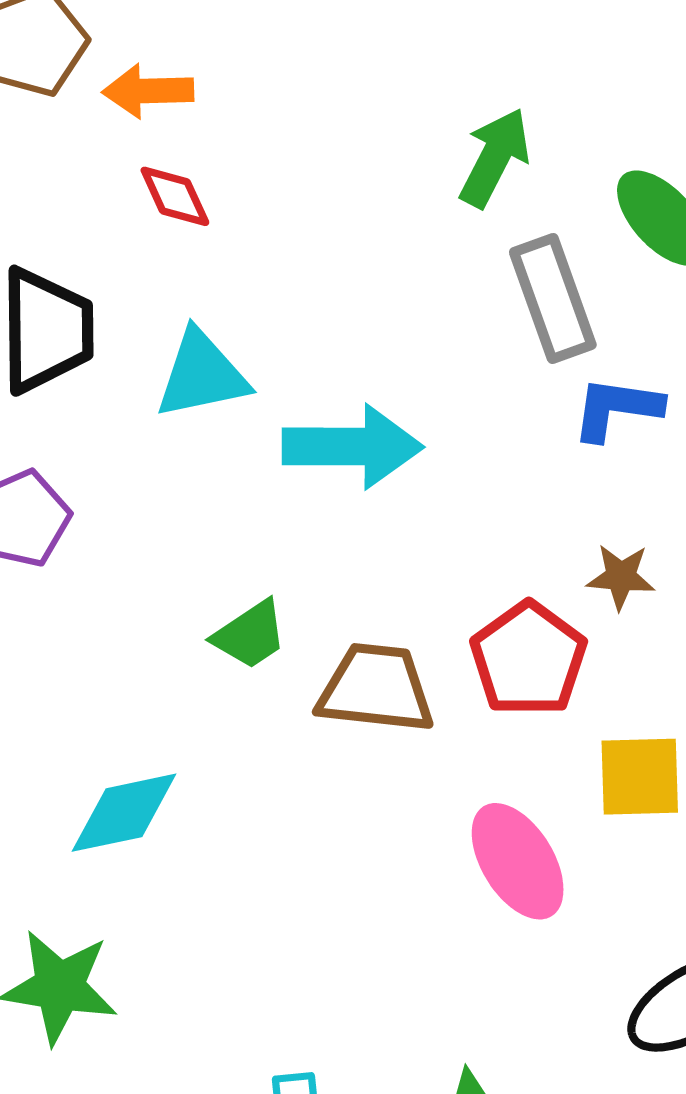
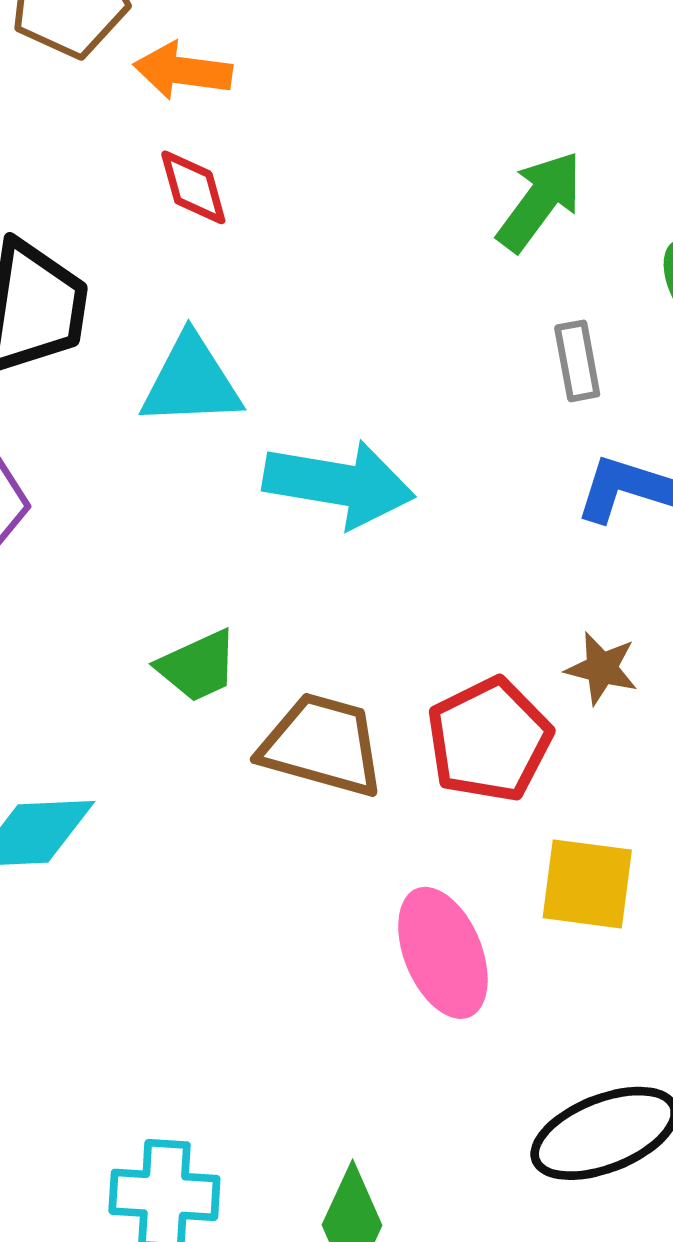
gray rectangle: (553, 298) -> (577, 361), size x0.6

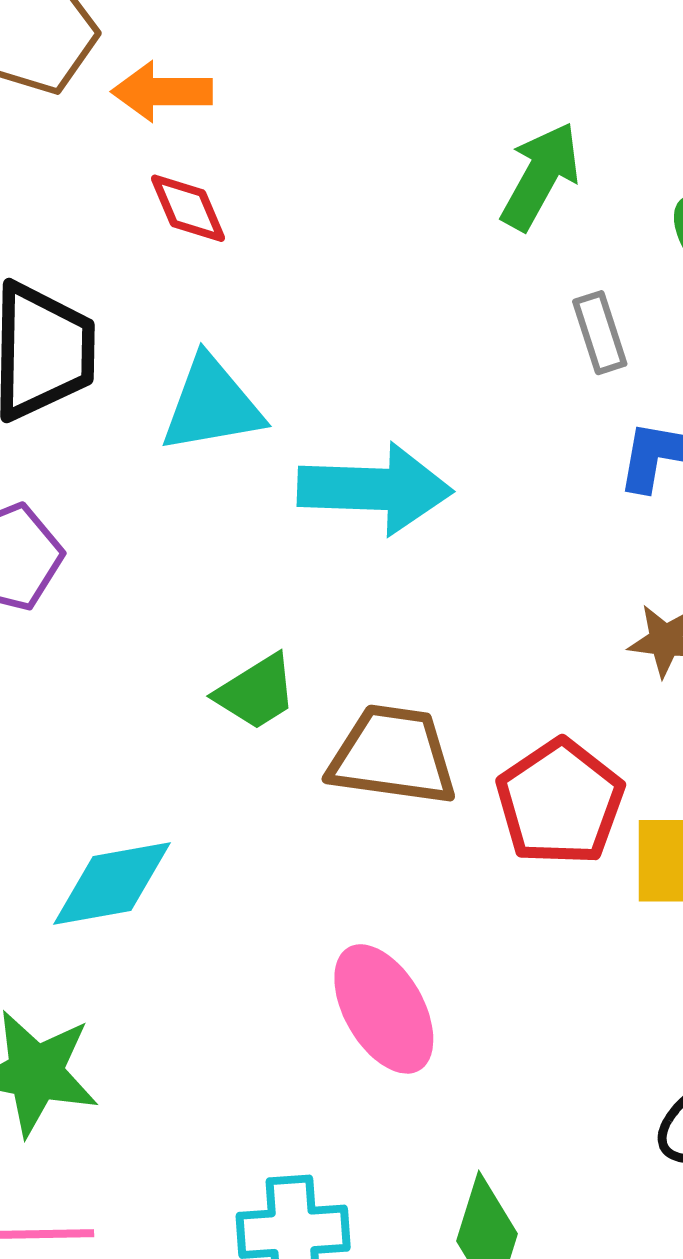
red pentagon: (489, 740) -> (560, 802), moved
pink ellipse: (443, 953) -> (384, 1009), moved

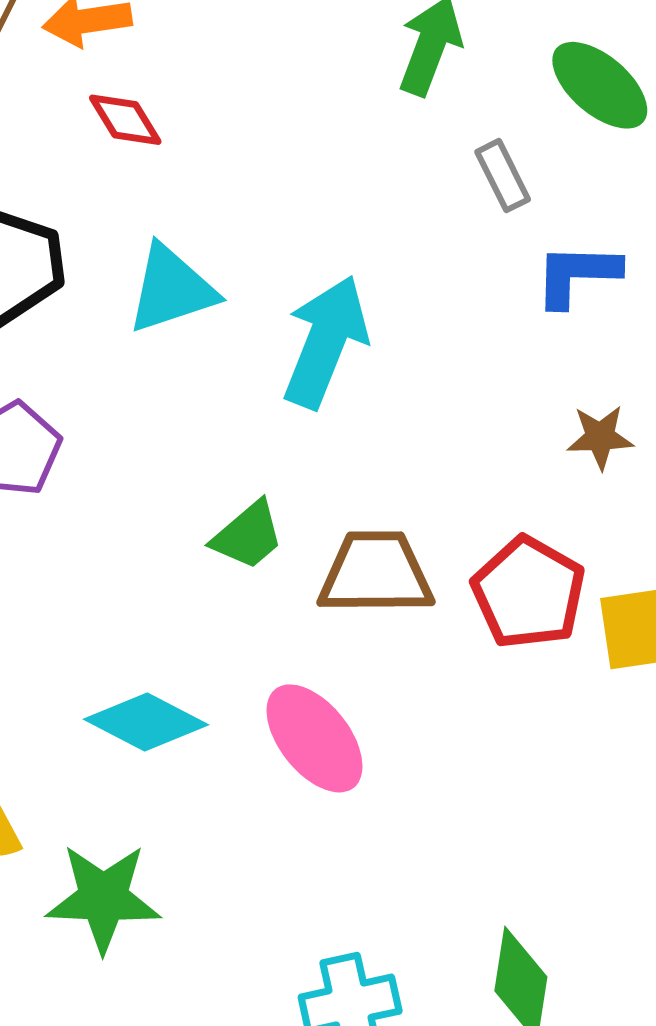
cyan arrow: (375, 489) -> (326, 342), turned -62
cyan diamond: (112, 884) -> (146, 722), turned 46
pink ellipse: (384, 1009) -> (315, 738), moved

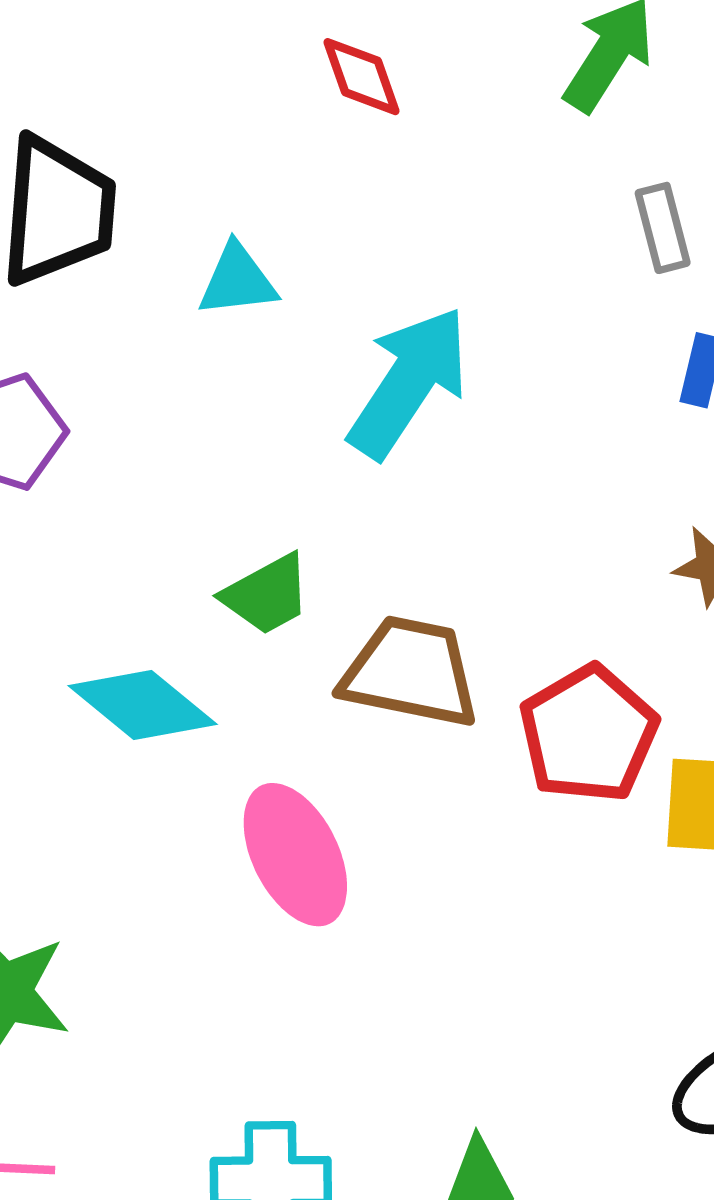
red diamond: (125, 120) -> (362, 77), moved
cyan triangle: (171, 289) -> (237, 280), size x0.7
cyan diamond: (146, 722) -> (143, 705), moved

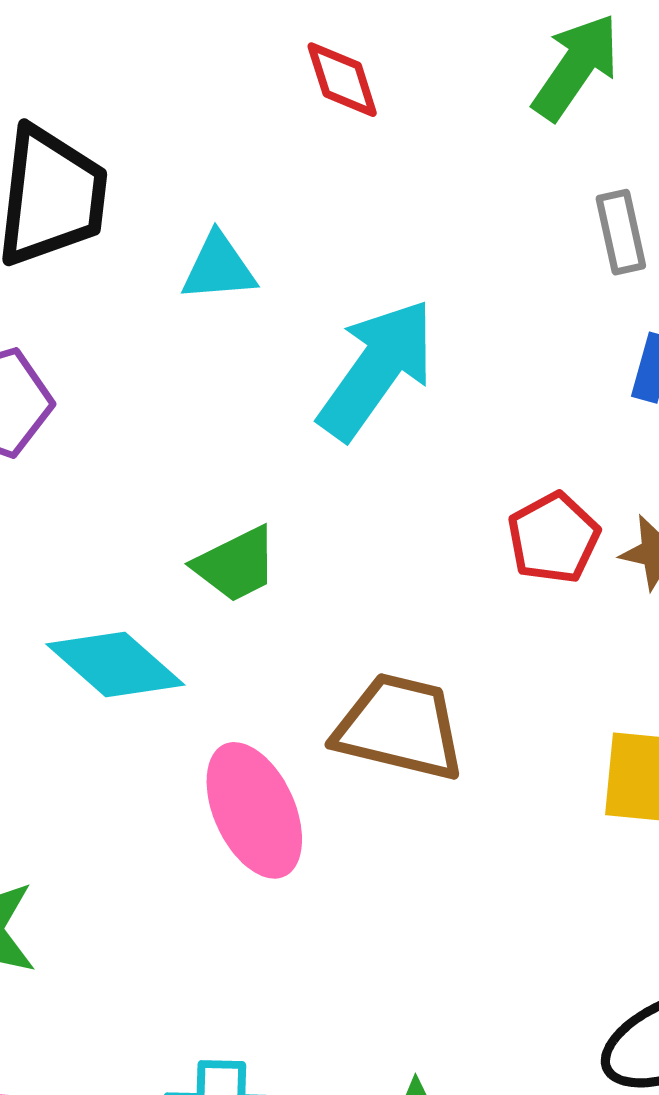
brown trapezoid: (410, 672) -> (400, 727), moved
red pentagon: (588, 734) -> (554, 538), moved, size x0.7

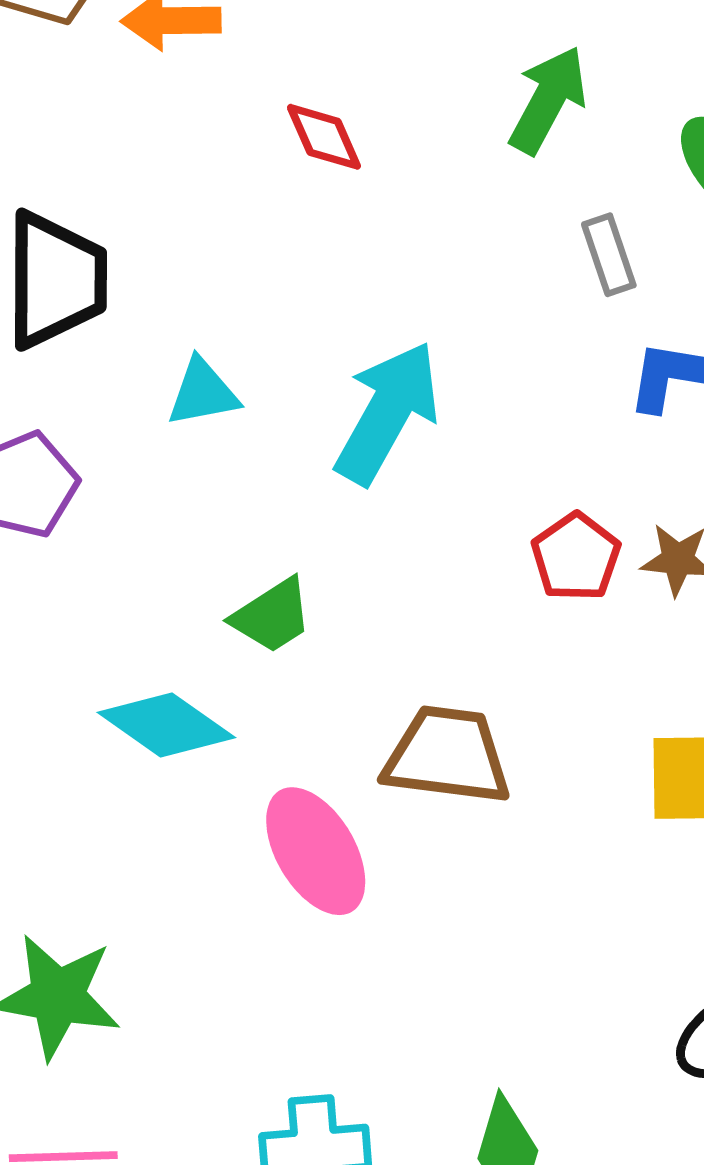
cyan triangle: (219, 268) -> (203, 393), moved

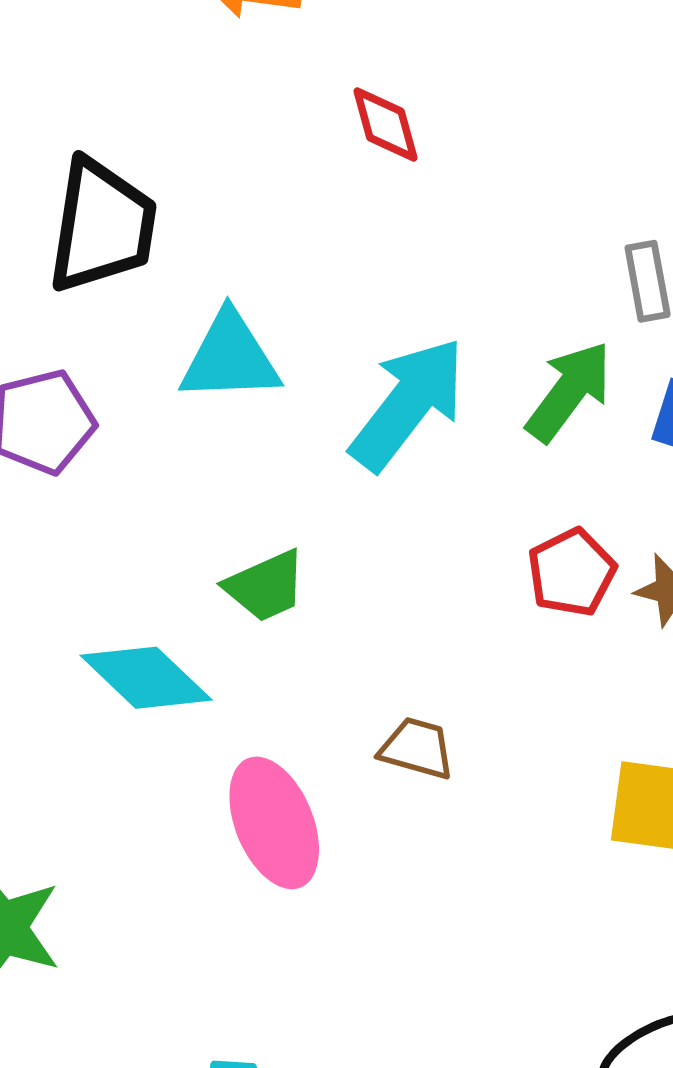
green arrow: (548, 100) -> (569, 391), moved
cyan triangle: (203, 393) -> (230, 357), size x1.4
brown trapezoid: (447, 756) -> (417, 748), size x0.6

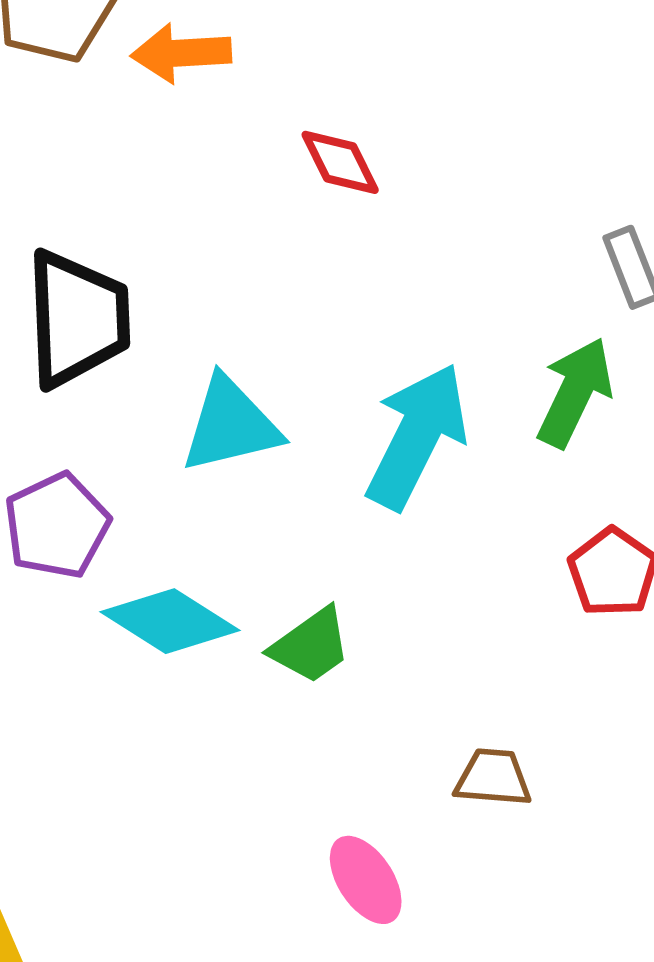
cyan diamond: (146, 678) -> (170, 621), moved
pink ellipse: (274, 823) -> (366, 880), size x0.7

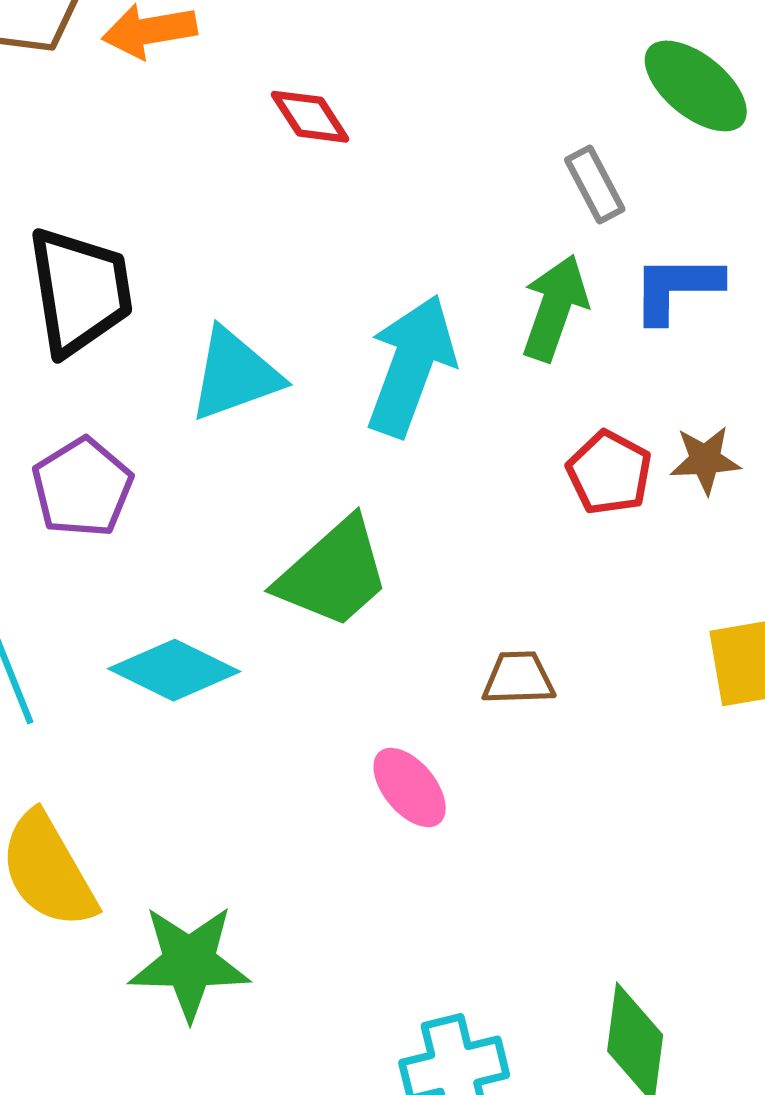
cyan diamond: (170, 621) -> (174, 670), moved
green trapezoid: (311, 646) -> (333, 573), size x1.5

